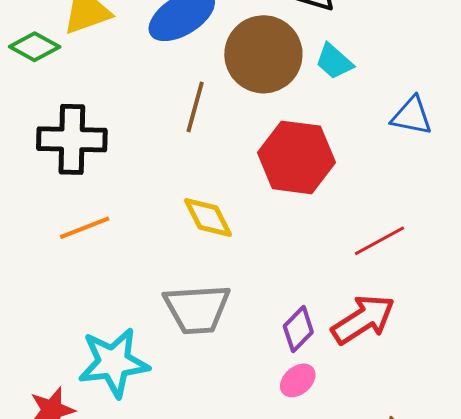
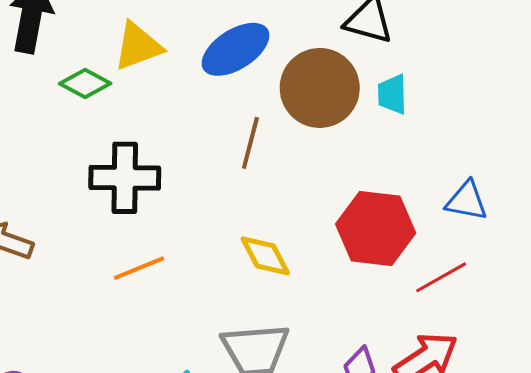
cyan trapezoid: (334, 61) -> (392, 94), turned 48
blue triangle: (412, 116) -> (466, 201), moved
red hexagon: (296, 157) -> (376, 228), moved

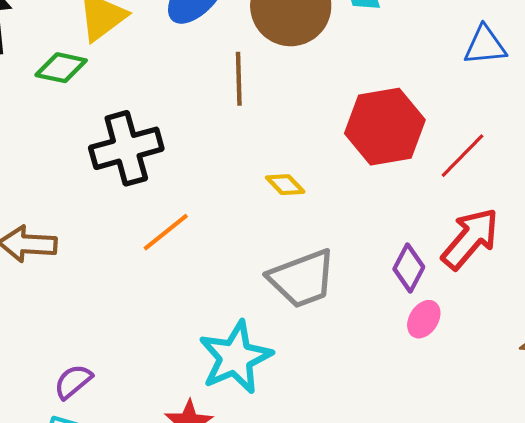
blue triangle: (466, 201) -> (485, 45), moved
yellow diamond: (265, 256) -> (285, 185), size x0.7

